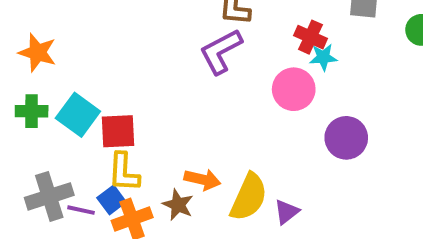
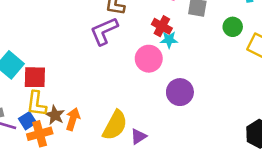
orange arrow: (202, 179) -> (73, 119), moved, turned -90
brown star: (178, 205) -> (55, 115), moved

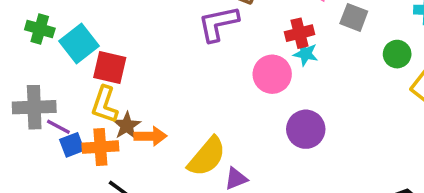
red cross: (162, 26) -> (300, 33), turned 36
orange arrow: (73, 119) -> (150, 136), turned 60
blue square: (27, 121) -> (72, 145), moved

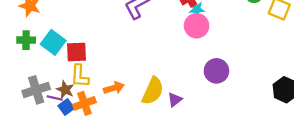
pink circle: (272, 74) -> (197, 26), moved
brown star: (127, 126) -> (65, 90), moved
purple circle: (306, 129) -> (216, 71), moved

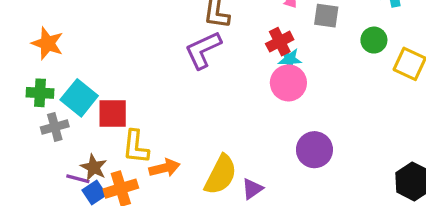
yellow L-shape: (80, 76) -> (136, 147), moved
gray cross: (36, 90) -> (55, 127), moved, size x0.7

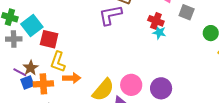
red cross: (280, 42) -> (156, 21), turned 35
pink circle: (288, 83) -> (131, 85), moved

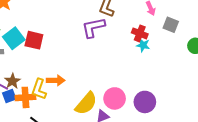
red square: (49, 39) -> (34, 40), moved
yellow L-shape: (58, 62) -> (39, 89), moved
orange arrow: (72, 78) -> (56, 80), moved

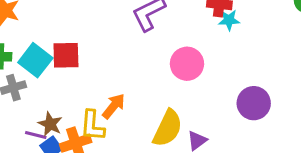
orange arrow: (56, 80) -> (114, 106), turned -36
pink circle: (115, 98) -> (187, 64), moved

